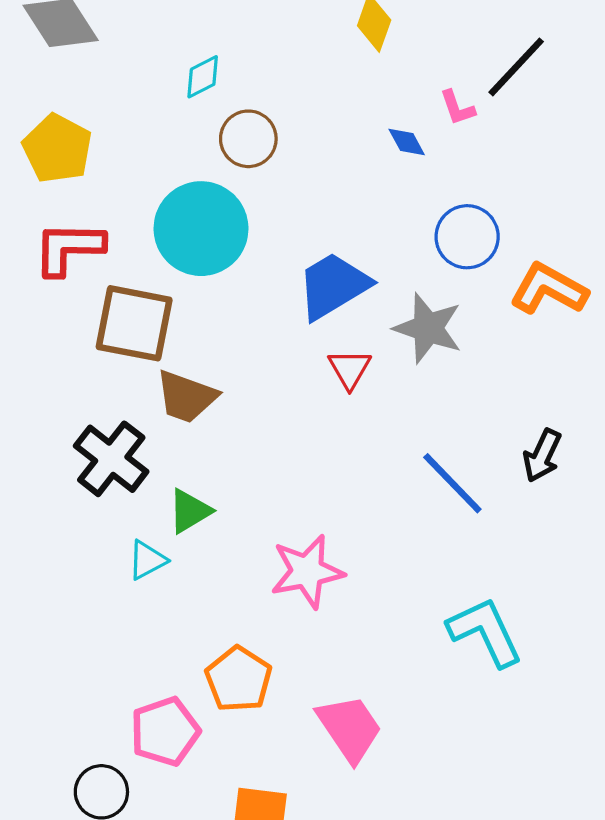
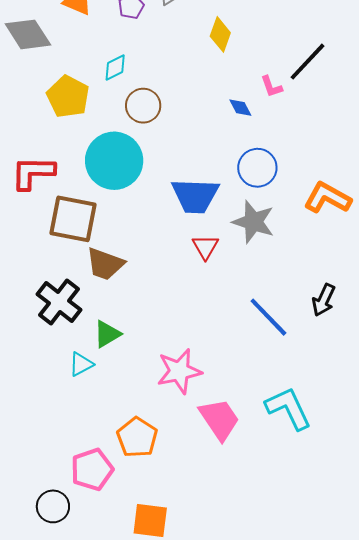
yellow pentagon: (57, 149) -> (68, 97), moved
blue circle: (467, 237) -> (257, 168), moved
blue trapezoid: (333, 286) -> (195, 196), turned -147
pink trapezoid: (350, 728) -> (219, 419), moved

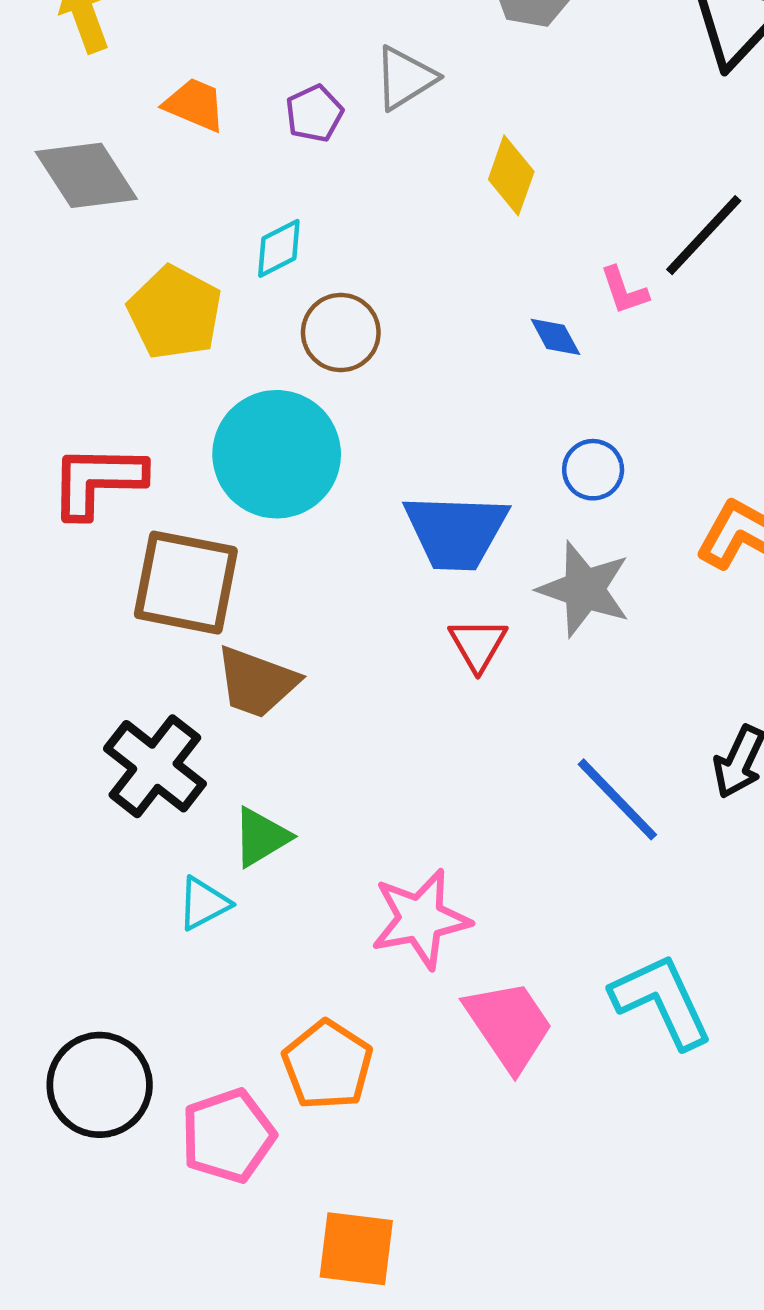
blue circle: (257, 168) -> (593, 470), size x0.7
black circle: (53, 506) -> (100, 1085), moved, size x1.4

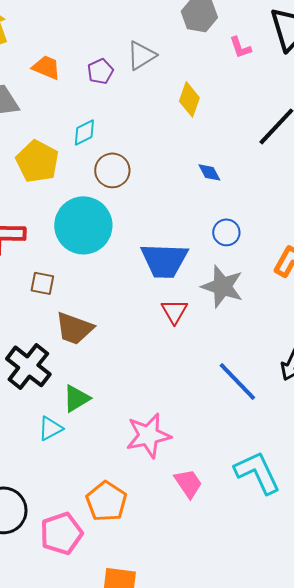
pink L-shape: (624, 290) -> (240, 47), moved
brown square: (186, 583) -> (42, 283), size x0.5
pink trapezoid: (509, 1025) -> (188, 483), size x0.7

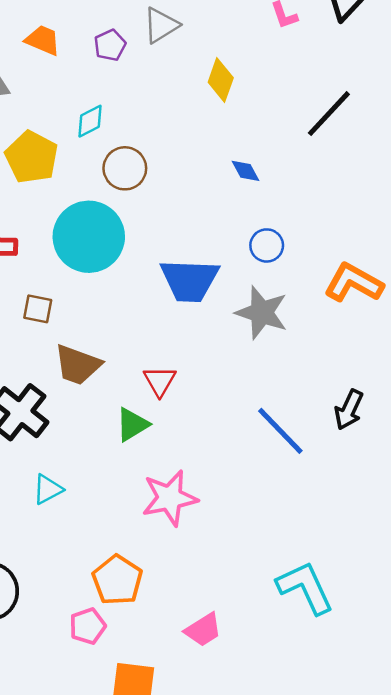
red triangle: (174, 311) -> (160, 381), moved
green triangle: (76, 398) -> (132, 425), moved
cyan L-shape: (257, 472) -> (305, 588), moved
pink trapezoid: (188, 483) -> (203, 630), moved, turned 92
pink pentagon: (61, 533) -> (88, 626), moved, size x0.7

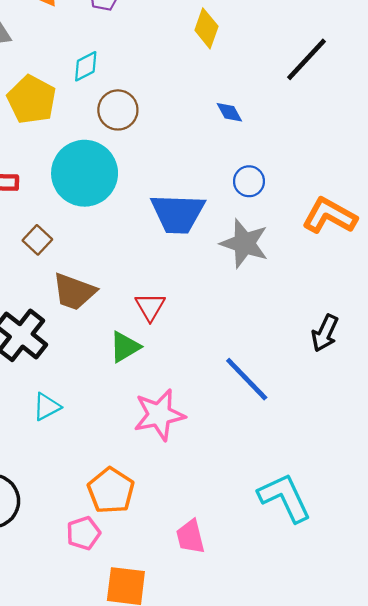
brown square: (38, 309) -> (37, 240), turned 32
blue line: (280, 431) -> (247, 379), moved
pink trapezoid: (203, 630) -> (190, 537), turned 108

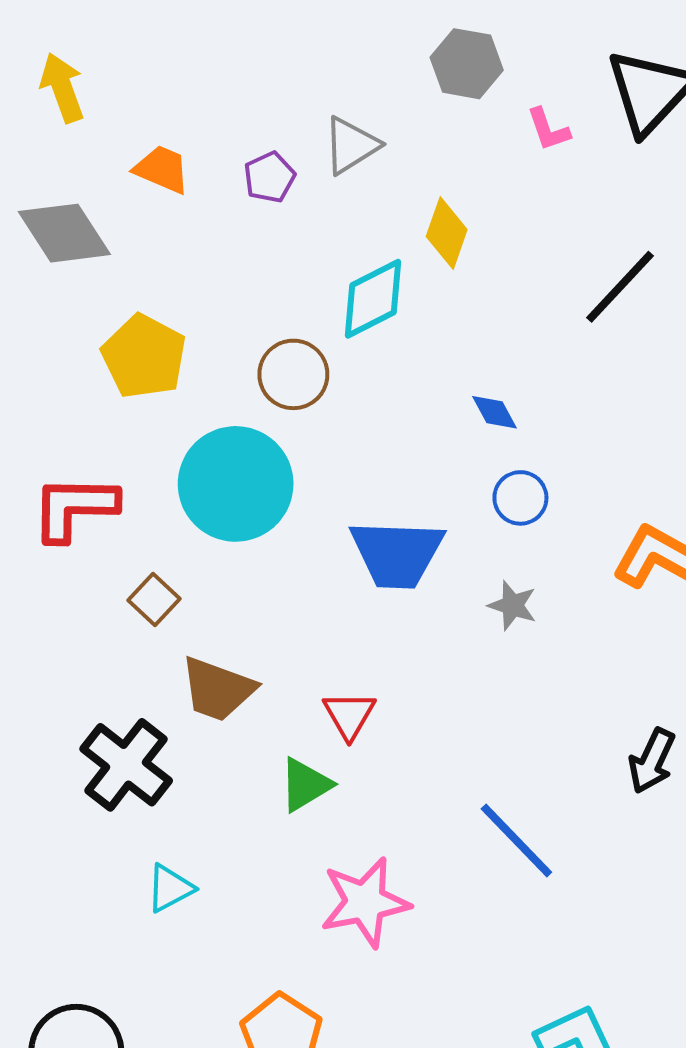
cyan diamond: (86, 66) -> (373, 299), moved, size x1.5
blue diamond: (229, 112) -> (495, 412), moved
gray star: (244, 243) -> (512, 605), size x0.6

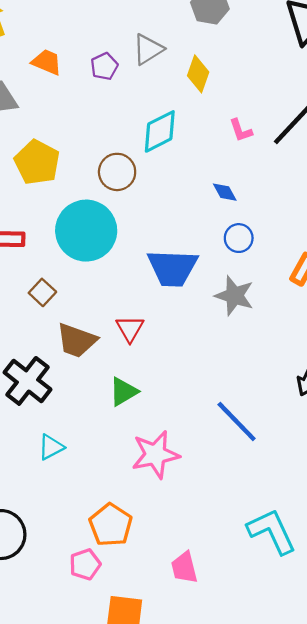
pink L-shape: (548, 129) -> (241, 130), moved
yellow diamond: (447, 233) -> (198, 74), moved
gray star: (512, 605) -> (234, 296), size x1.5
red triangle: (349, 715) -> (130, 329), moved

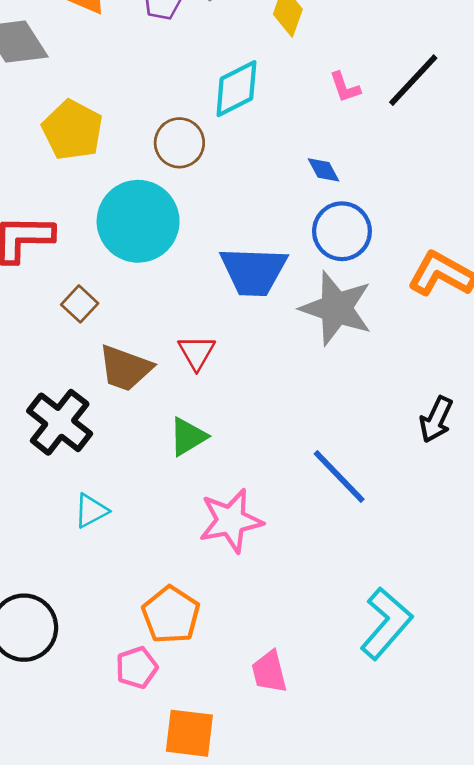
blue circle: (239, 238) -> (342, 231), size x1.5
gray star: (234, 296) -> (336, 308), size x1.4
cyan L-shape: (272, 531) -> (386, 623), turned 66

